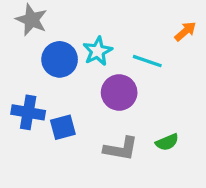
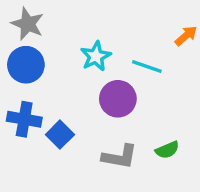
blue circle: (60, 59) -> (26, 65), moved
blue square: (63, 127) -> (60, 135), turned -30

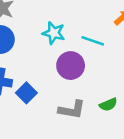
cyan star: (96, 56) -> (54, 33), turned -30

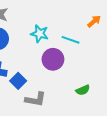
gray L-shape: (72, 110) -> (36, 99), moved

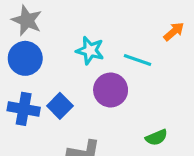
blue square: (18, 81) -> (60, 106), moved

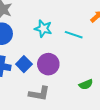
purple circle: (111, 90) -> (48, 64), moved

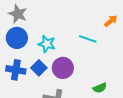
cyan star: (43, 29) -> (47, 44), moved

